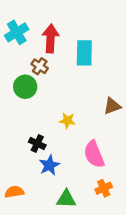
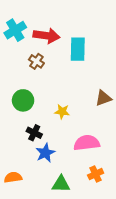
red arrow: (51, 38) -> (46, 36), turned 95
green circle: (25, 87) -> (23, 100), moved
pink semicircle: (94, 154) -> (87, 143), turned 105

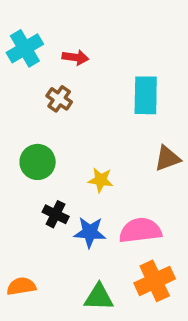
red arrow: (46, 36) -> (75, 57), size x0.6
cyan rectangle: (78, 49) -> (146, 95), moved
blue star: (45, 153) -> (90, 232), moved, turned 30
orange cross: (96, 174) -> (155, 281), size x1.5

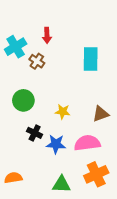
cyan cross: (25, 48) -> (16, 47), moved
red arrow: (75, 57) -> (47, 35), turned 80
brown triangle: (167, 158) -> (101, 114), moved

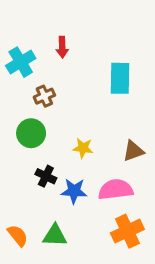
brown cross: (37, 61) -> (44, 96), moved, turned 32
orange semicircle: (13, 178) -> (18, 235), turned 60
green triangle: (61, 184) -> (55, 235), moved

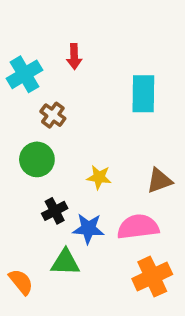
brown cross: (44, 96) -> (53, 115), turned -30
black cross: (46, 176) -> (55, 211), turned 36
green triangle: (55, 235) -> (65, 262), moved

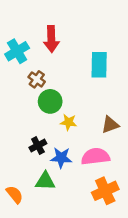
red arrow: (74, 57) -> (51, 39), size x1.5
green circle: (37, 159) -> (50, 101), moved

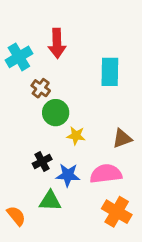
orange cross: (105, 191) -> (117, 212), turned -35

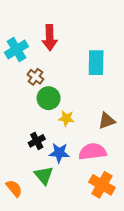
green triangle: (50, 201) -> (44, 175), turned 48

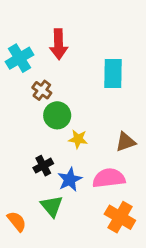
blue star: (59, 153) -> (70, 180), turned -30

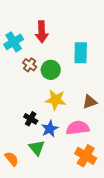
green circle: (57, 115) -> (51, 70), moved
yellow star: (78, 139) -> (56, 100), size x1.5
black cross: (43, 166) -> (31, 119), turned -32

